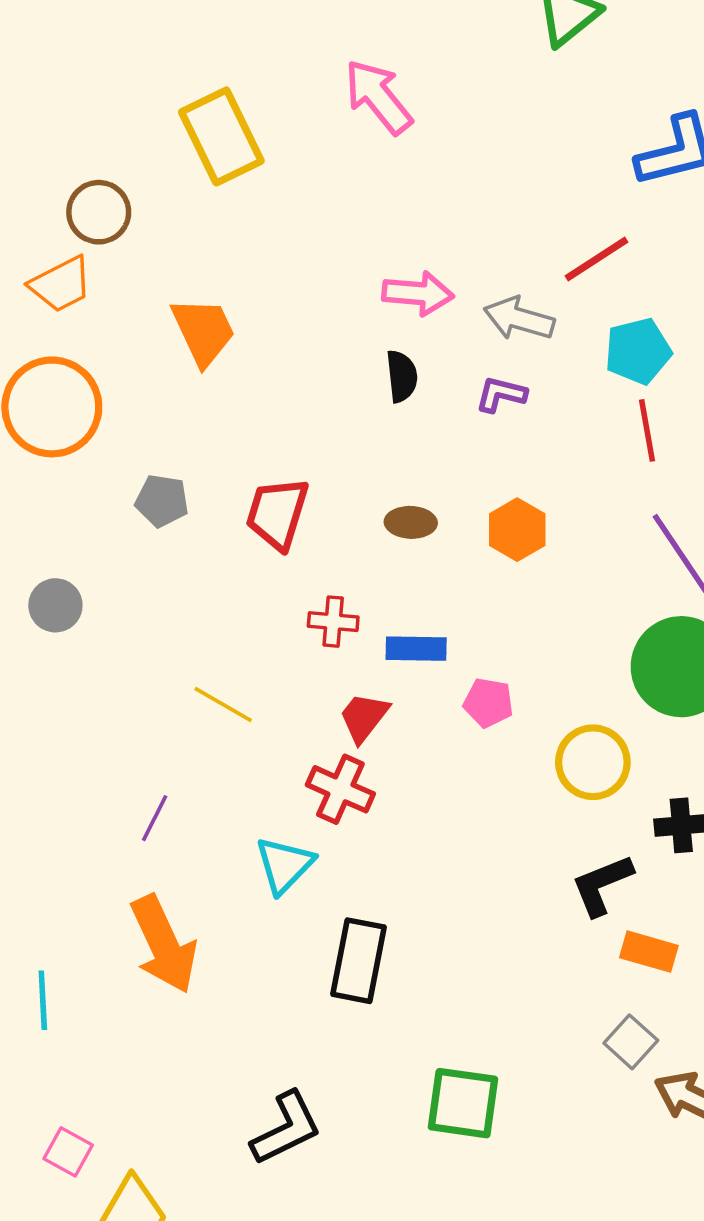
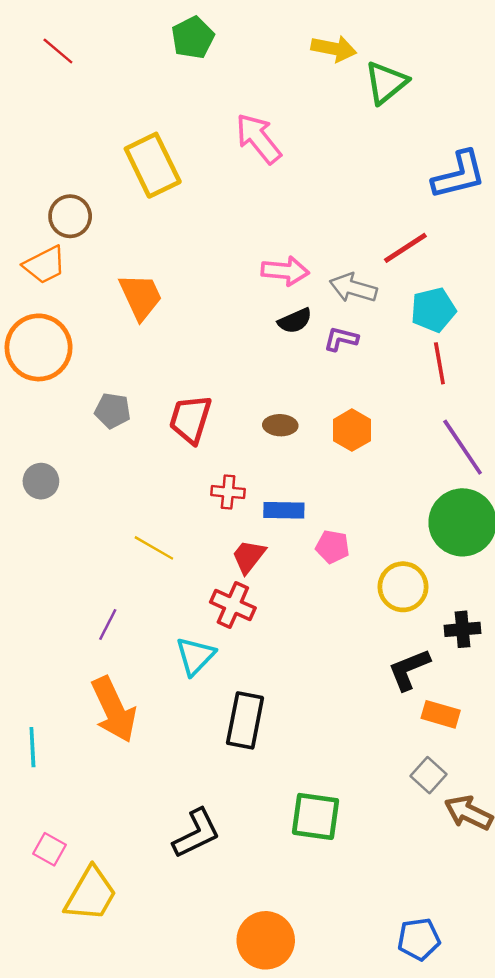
black semicircle: (402, 376) -> (295, 321), moved, turned 72

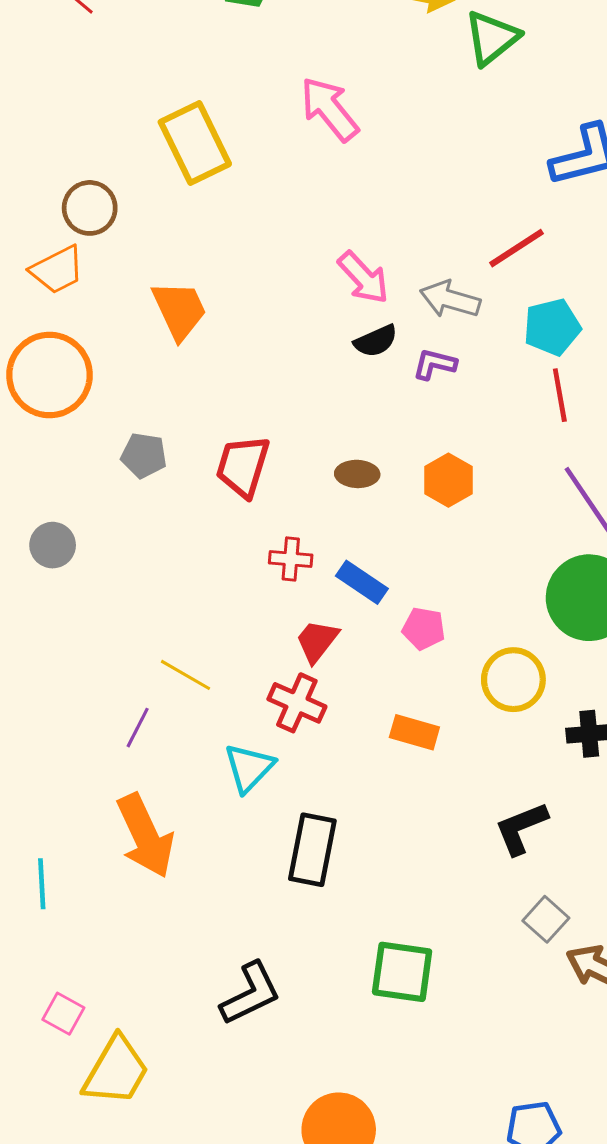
pink arrow: (285, 271) -> (363, 278), turned 42
blue rectangle: (284, 510) -> (362, 582), turned 33
yellow line: (154, 548) -> (186, 675), moved
black L-shape: (409, 669) -> (521, 828), moved
orange rectangle: (441, 714) -> (414, 732), moved

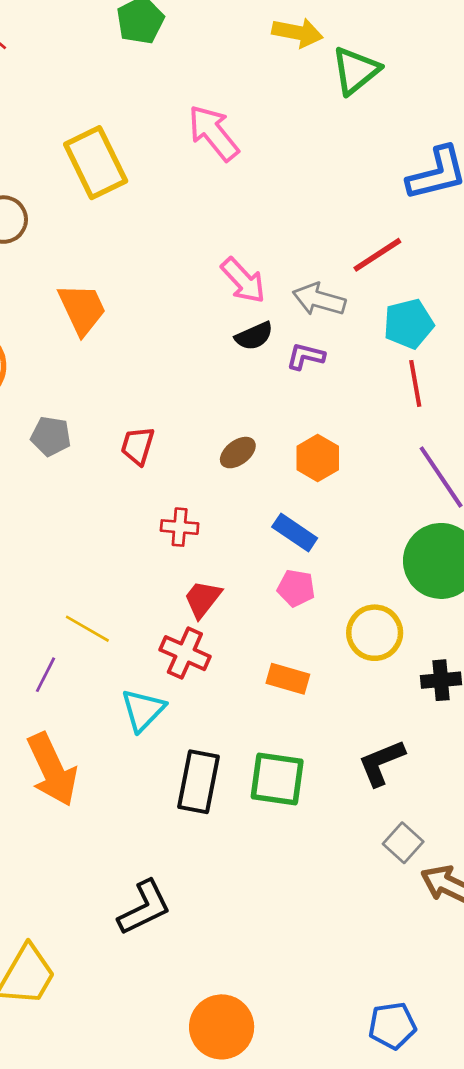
red trapezoid: (243, 466) -> (138, 446), size x0.7
brown ellipse: (357, 474) -> (238, 453), turned -39
blue rectangle: (362, 582) -> (295, 532), moved
green square: (402, 972) -> (277, 779), moved

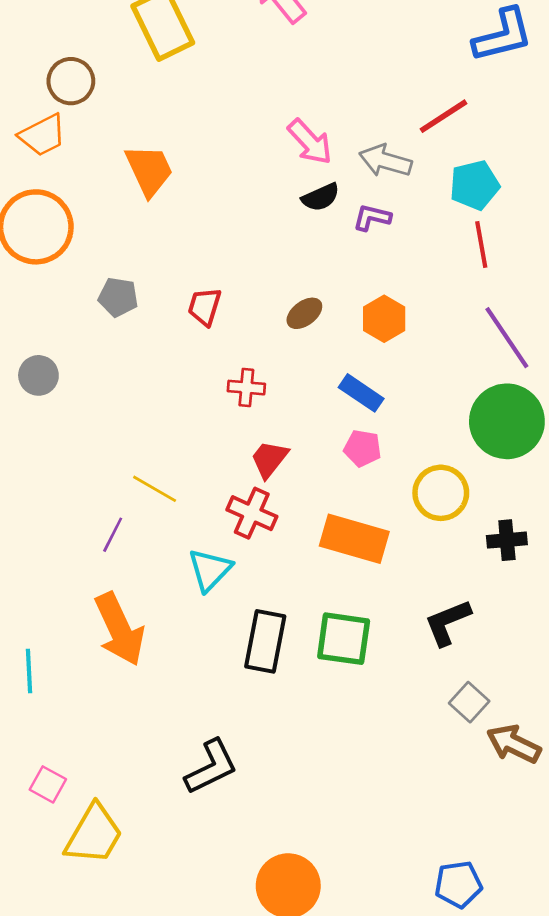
orange rectangle: (288, 679) -> (354, 539), size x1.6

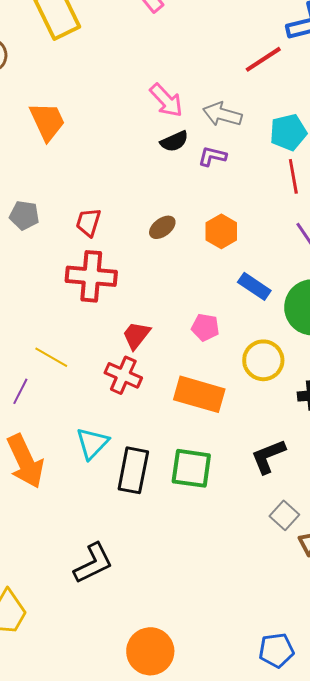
red line: (443, 116) -> (263, 59), moved
red cross: (246, 388) -> (91, 276), moved, size x1.8
blue rectangle: (361, 393) -> (254, 286), moved
cyan triangle: (210, 570) -> (92, 443), moved

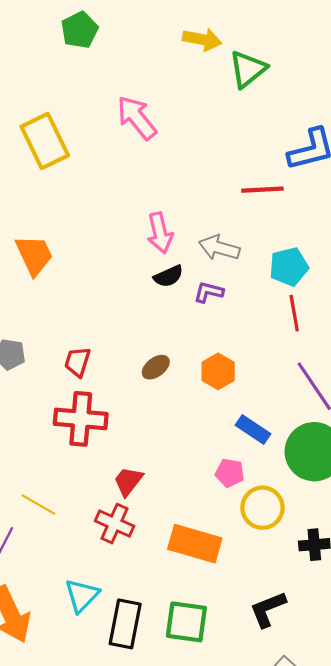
red line: (263, 59) -> (262, 190), turned 30
pink arrow: (166, 100) -> (160, 233), turned 30
pink pentagon: (205, 327) -> (230, 473), moved

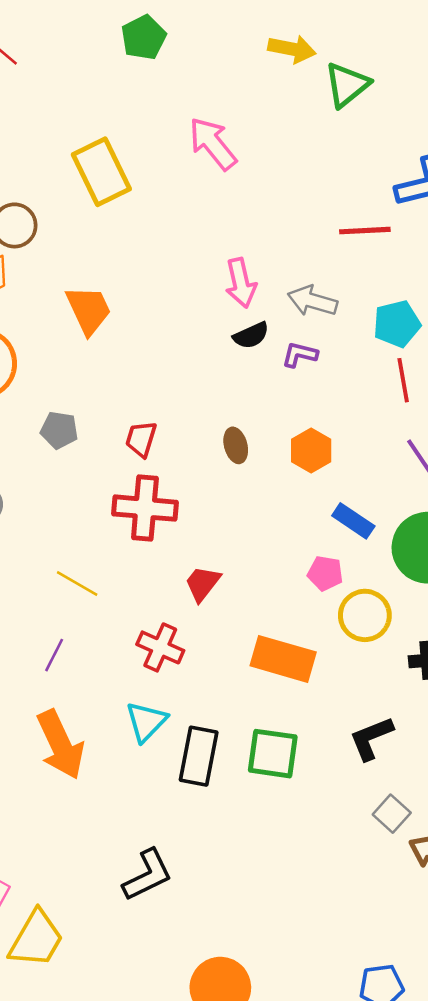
brown ellipse: (156, 367) -> (236, 445), turned -68
yellow line: (38, 505) -> (77, 583), moved
red cross: (115, 524) -> (160, 647), moved

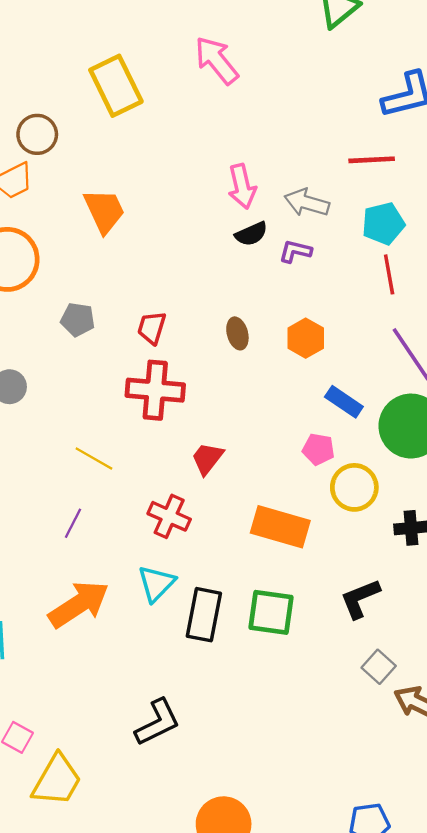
red line: (365, 231) -> (372, 160), moved
orange arrow: (61, 745) -> (79, 604), turned -98

